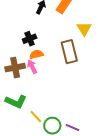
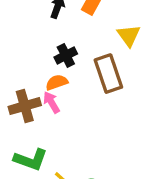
black cross: (30, 39) -> (66, 55), moved

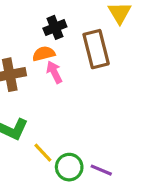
pink arrow: (52, 102) -> (54, 72), moved

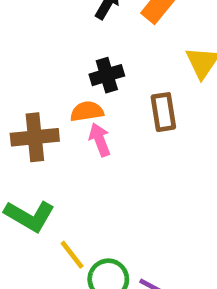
brown rectangle: (96, 49) -> (163, 112), size x0.7

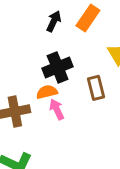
black cross: (107, 75) -> (58, 67), size x1.4

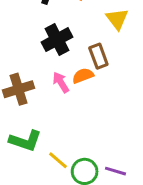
orange semicircle: (47, 92) -> (83, 76), moved

